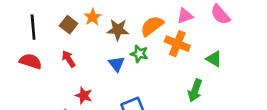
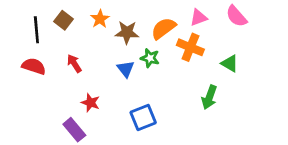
brown square: (69, 25) -> (63, 20), moved

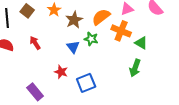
brown star: (127, 32) -> (74, 20), turned -30
green triangle: (230, 63) -> (141, 43), moved
red star: (90, 103) -> (61, 72), moved

